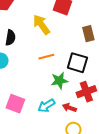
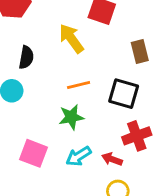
green star: (59, 81) -> (71, 117), moved

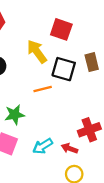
black square: (124, 94) -> (64, 69), moved
green star: (71, 117) -> (15, 115), moved

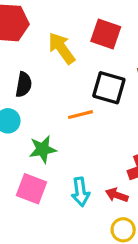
yellow arrow: (37, 52) -> (62, 48), moved
cyan arrow: (43, 146) -> (80, 192), turned -66

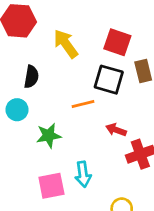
red square: (106, 34) -> (117, 42), moved
pink square: (32, 189) -> (51, 186), moved, turned -32
red arrow: (117, 195) -> (116, 130), moved

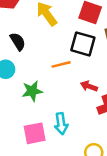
black semicircle: (31, 77) -> (18, 42), turned -42

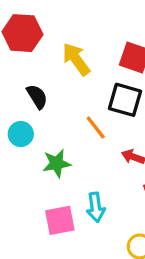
orange line: (61, 64) -> (96, 128), turned 66

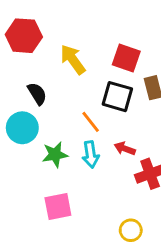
cyan circle: (21, 134) -> (22, 128), size x1.4
cyan arrow: (96, 207) -> (91, 154), moved

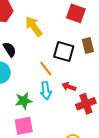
red square: (126, 58) -> (76, 13), moved
green star: (55, 154) -> (24, 101), moved

